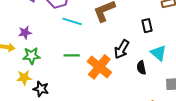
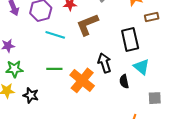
black rectangle: (147, 26) -> (130, 40), size x1.6
black arrow: (122, 49) -> (105, 63), turned 132
black star: (41, 89) -> (31, 95), moved

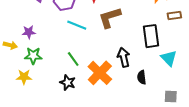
cyan triangle: (141, 67) -> (169, 58), moved
green line: (54, 69) -> (73, 59), turned 49
black star: (31, 95) -> (68, 82), moved

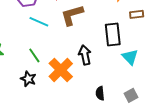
black semicircle: (142, 77) -> (100, 93), moved
gray square: (171, 97) -> (131, 95), turned -32

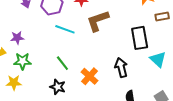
black arrow: (85, 55) -> (121, 68), moved
orange cross: (61, 70) -> (90, 76), size x0.7

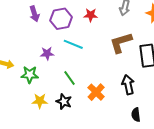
brown L-shape: (98, 21) -> (121, 43), moved
purple star: (17, 38) -> (47, 53), moved
yellow star: (14, 83) -> (40, 101), moved

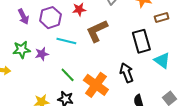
brown L-shape: (121, 43) -> (97, 31), moved
green star: (30, 75) -> (22, 50), moved
orange cross: (96, 92) -> (96, 85), size x1.4

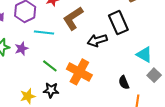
cyan triangle: (162, 60) -> (144, 55), moved
black arrow: (127, 73) -> (97, 40), moved, turned -78

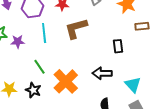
black rectangle: (118, 23) -> (118, 46), size x0.6
cyan line: (44, 32) -> (44, 33), turned 60
black arrow: (97, 40) -> (102, 73), moved

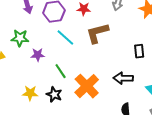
cyan line: (44, 33) -> (65, 37), turned -42
purple star: (18, 42) -> (38, 55), moved

